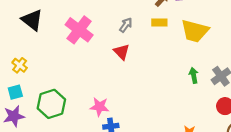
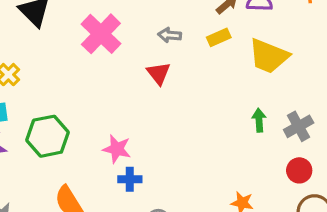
yellow rectangle: (159, 23) -> (219, 37), turned -32
gray arrow: (126, 25) -> (170, 35), turned -128

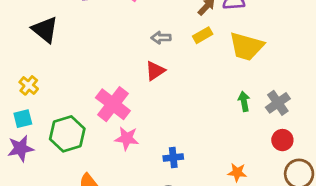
pink cross: (101, 34) -> (113, 104), moved
red triangle: (159, 73) -> (155, 71), turned 40
blue cross: (130, 179) -> (173, 158), moved

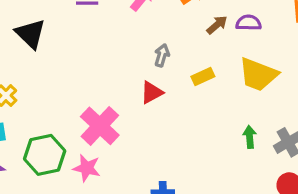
yellow rectangle: (203, 35) -> (203, 76), moved
gray arrow: (161, 38) -> (162, 55), turned 102
pink star: (127, 138) -> (87, 168), moved

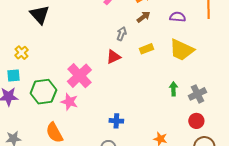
brown arrow: (217, 25) -> (144, 17), moved

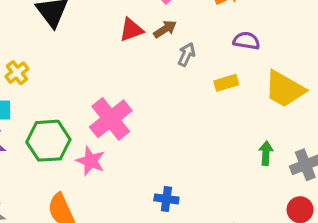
brown arrow: (144, 17) -> (165, 29), moved
purple semicircle: (178, 17) -> (246, 41), moved
red triangle: (114, 57) -> (131, 30), moved

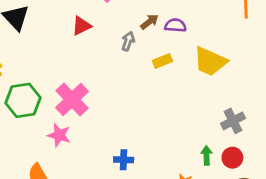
brown arrow: (165, 29) -> (149, 22), moved
green hexagon: (48, 141) -> (23, 100), moved
green arrow: (266, 153) -> (206, 155), moved

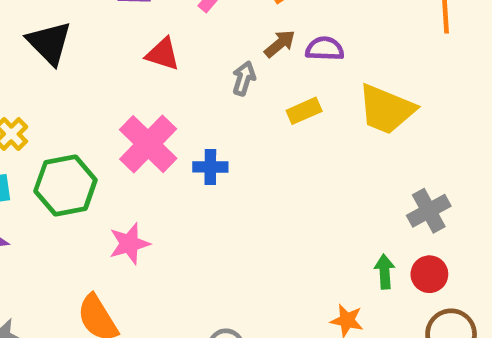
red triangle: (81, 26) -> (163, 54), turned 45
pink cross: (72, 99) -> (148, 144), moved
pink star: (59, 135) -> (129, 244), turned -30
blue cross: (124, 160) -> (210, 167), moved

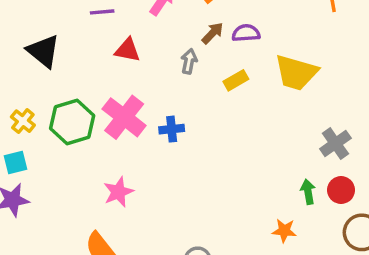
green hexagon: (65, 186) -> (72, 122), moved

